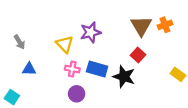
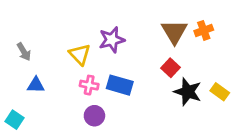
black star: (124, 77) -> (188, 92), moved

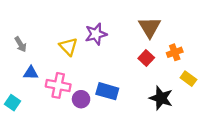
orange cross: (204, 30) -> (175, 52), moved
pink cross: (89, 85) -> (58, 85), moved, size x1.5
blue rectangle: (120, 85) -> (107, 91), moved
black star: (188, 92) -> (161, 98), moved

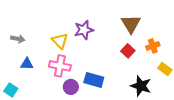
gray arrow: (20, 44) -> (18, 39), turned -48
pink cross: (58, 85) -> (60, 66), moved

